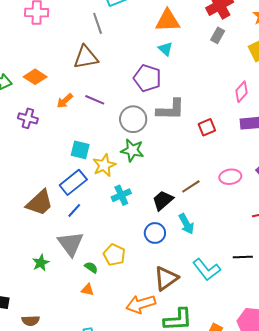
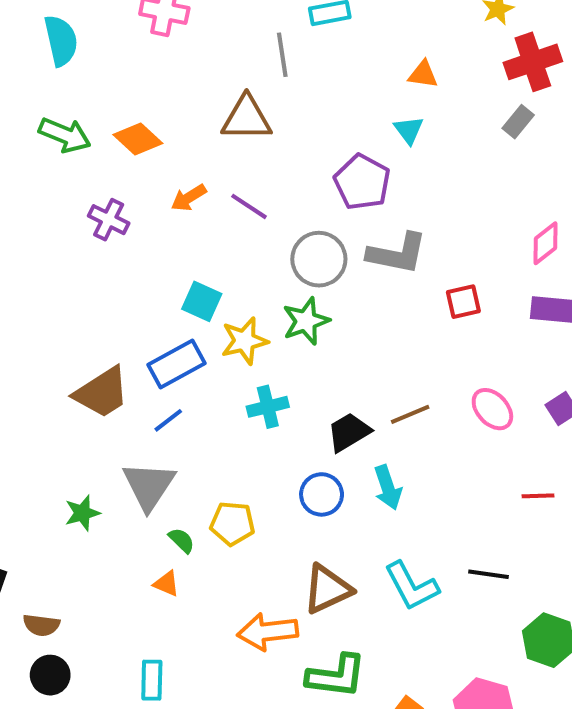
orange triangle: (168, 21) -> (423, 74), size x0.6
green star: (132, 150) -> (306, 321), turned 30
pink ellipse: (230, 177) -> (492, 409), turned 45
yellow pentagon: (114, 255) -> (232, 523), turned -30

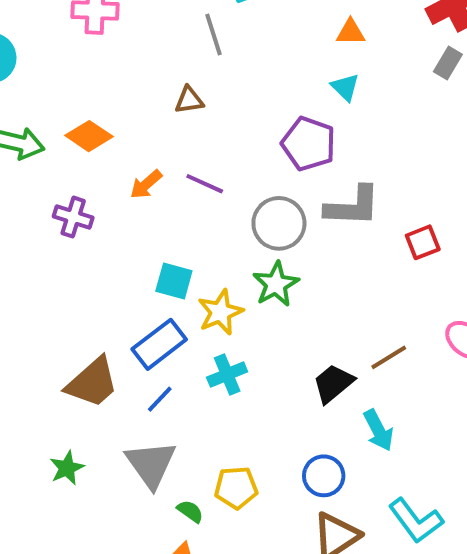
brown triangle: (247, 118) -> (189, 100), size x0.6
cyan cross: (268, 407) -> (227, 375), moved
blue circle: (322, 494) -> (324, 476), moved
green star: (82, 513) -> (67, 468), moved

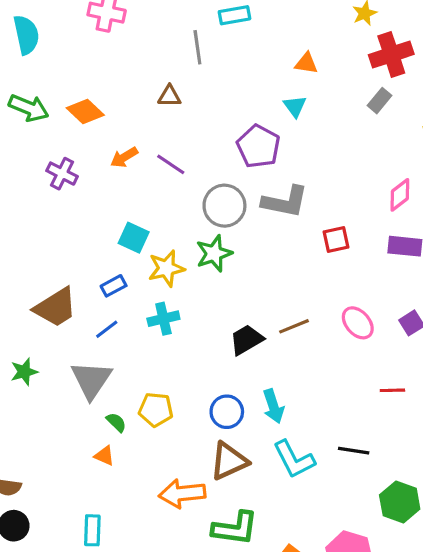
blue rectangle: (159, 344) -> (114, 286), size x0.6
cyan arrow: (378, 430) -> (273, 406), moved

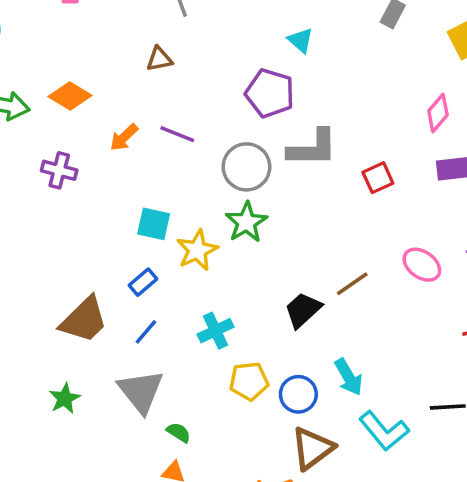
cyan cross: (163, 319) -> (215, 331), moved
yellow pentagon: (156, 410) -> (249, 381), moved

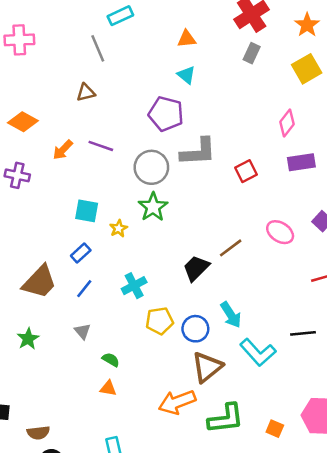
yellow star: (197, 250) -> (119, 228), size x0.6
gray triangle: (141, 391) -> (82, 331), size x0.5

